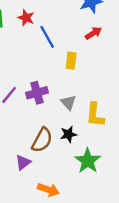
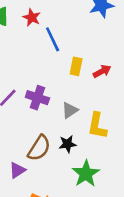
red arrow: (93, 33) -> (102, 71), moved
purple cross: (37, 93) -> (37, 98), turned 30
gray triangle: (68, 102) -> (70, 110), turned 35

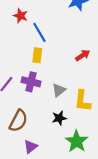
yellow rectangle: (76, 66) -> (37, 55), moved
brown semicircle: (39, 148) -> (18, 121), moved
purple triangle: (17, 170) -> (31, 147), moved

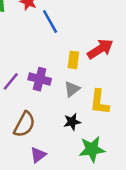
yellow rectangle: (37, 55) -> (73, 60), moved
red arrow: (83, 55) -> (100, 49), size x1.5
green star: (77, 141) -> (92, 149), turned 30

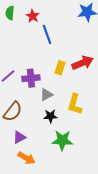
purple cross: (40, 79) -> (31, 78), turned -30
gray triangle: (72, 89) -> (46, 95), moved

